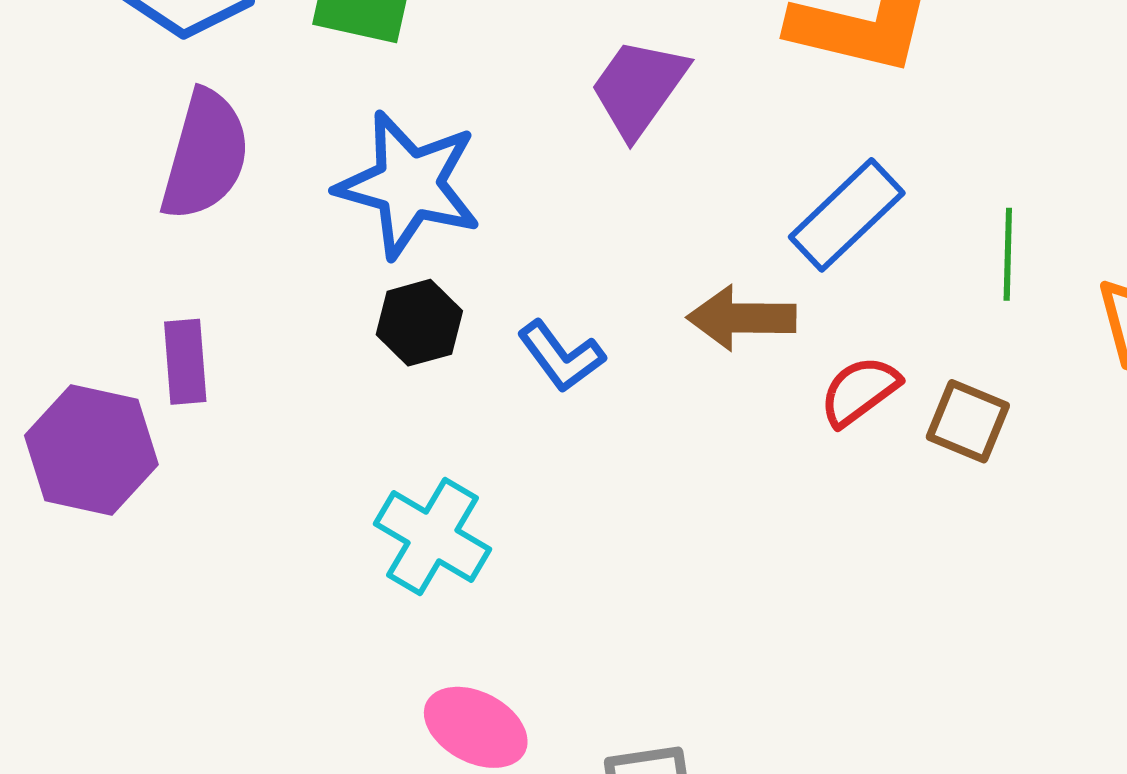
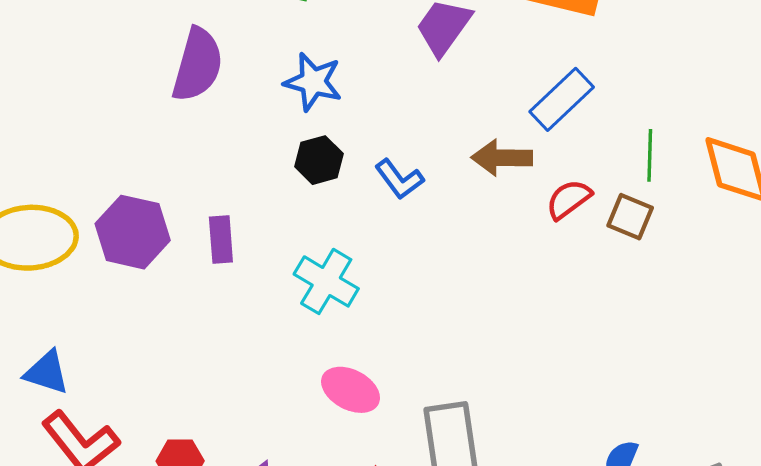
blue star: (409, 185) -> (313, 82), size x0.7
green line: (1008, 254) -> (650, 155), moved
purple rectangle: (185, 362) -> (221, 240), moved

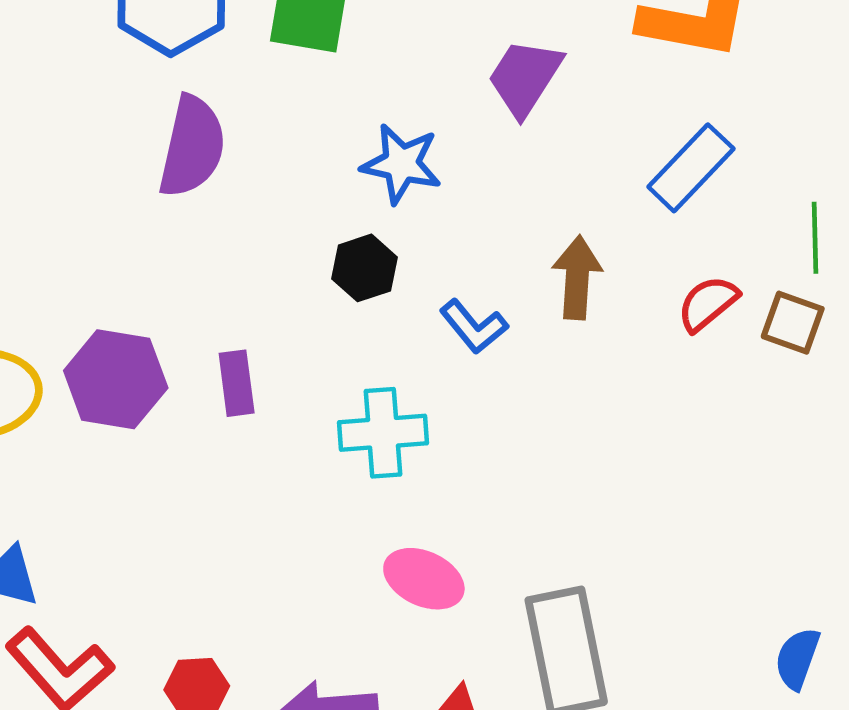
blue star: (313, 82) -> (401, 164), moved
brown arrow: (502, 158) -> (577, 278), moved, turned 96
blue L-shape: (399, 179) -> (474, 327), moved
cyan cross: (326, 281) -> (383, 433), turned -32

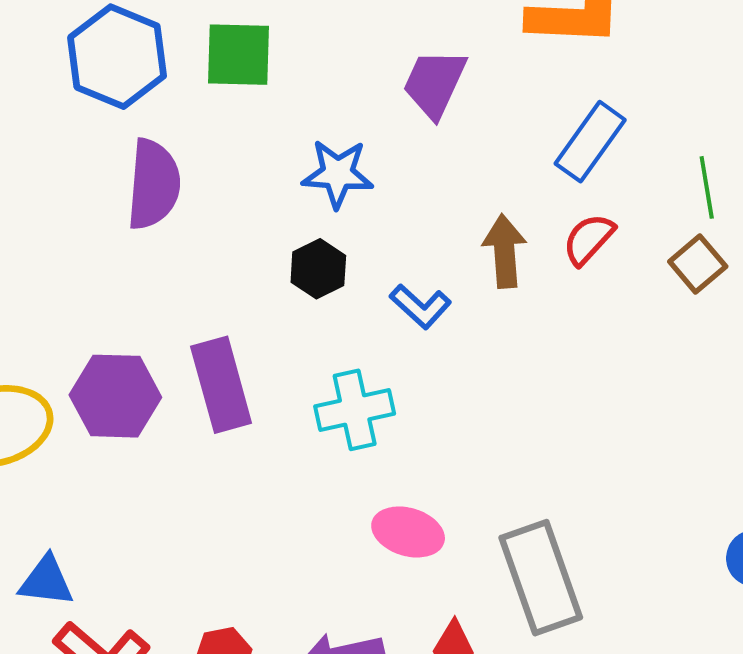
red semicircle: (708, 303) -> (589, 239), moved
brown square: (793, 323) -> (698, 264), turned 38
purple rectangle: (237, 383) -> (221, 385), size x1.6

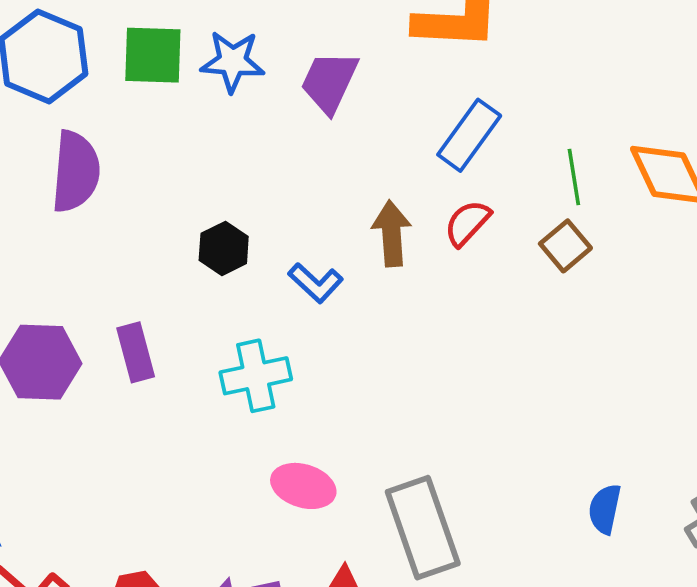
blue star: (338, 174) -> (233, 61), moved
purple rectangle: (221, 385) -> (136, 352), size x0.7

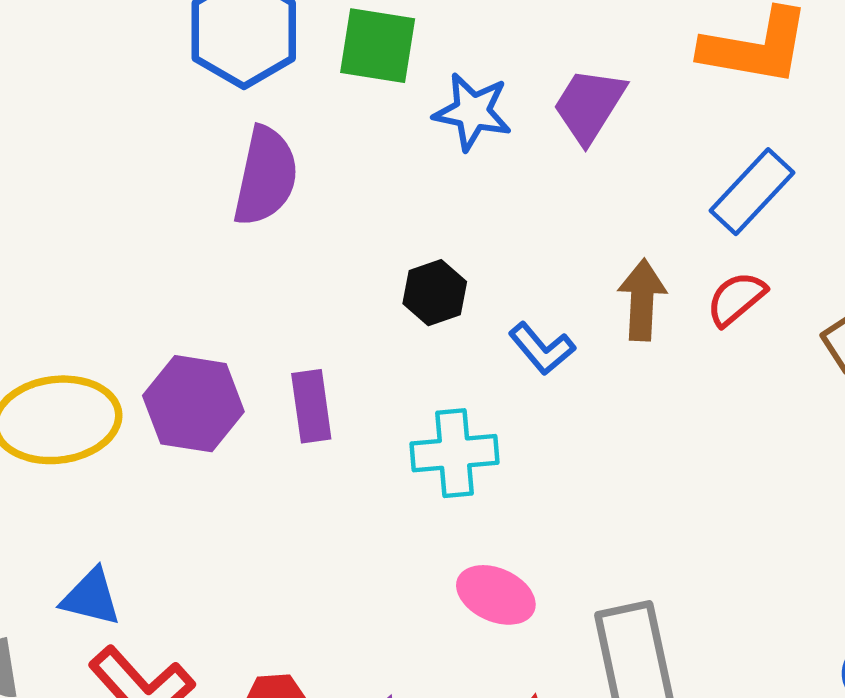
blue star: (233, 61) -> (472, 112), moved

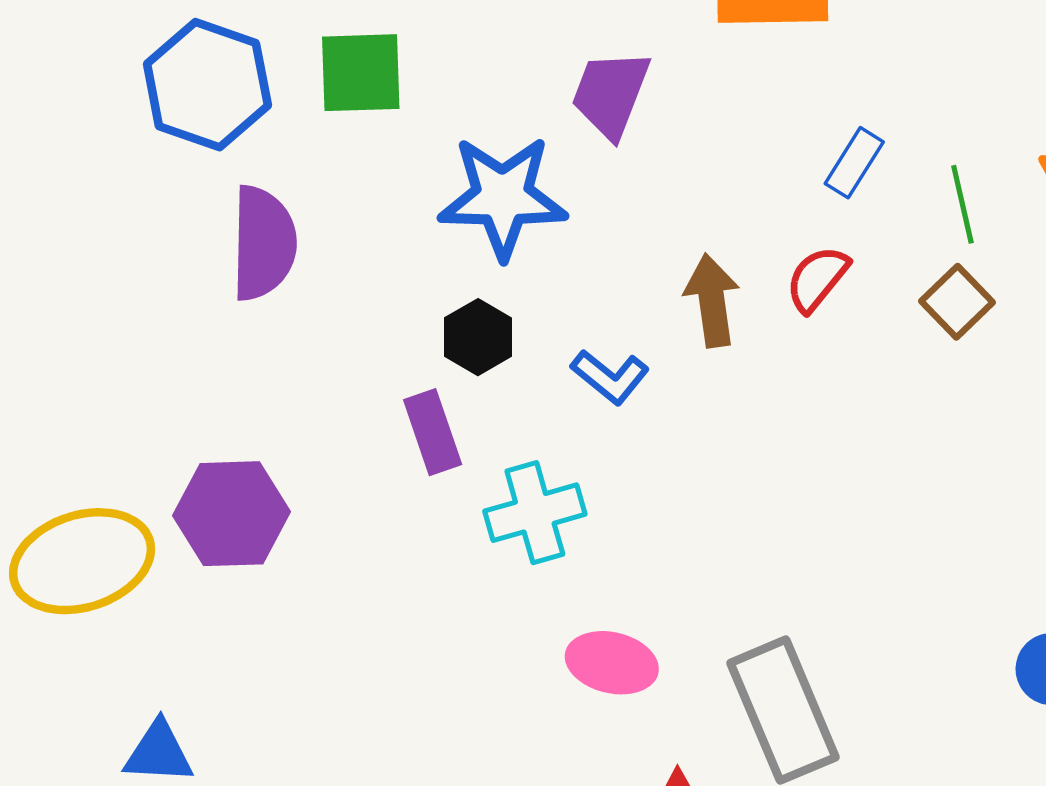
blue star: (472, 112) -> (503, 197), moved, size x1.4
blue rectangle: (752, 192) -> (854, 163), moved, size x0.7
purple rectangle: (311, 406) -> (433, 432), moved

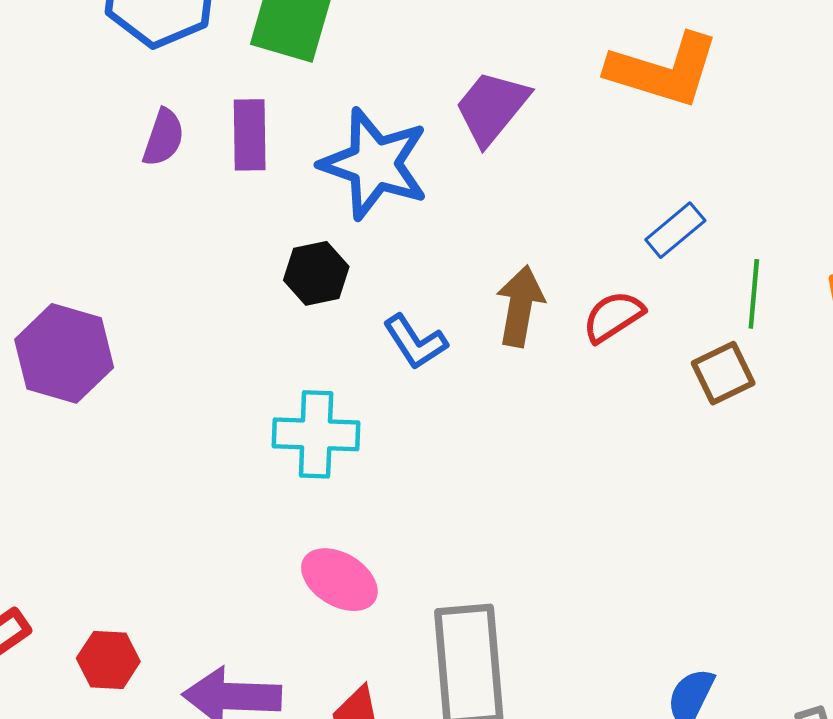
purple semicircle: (263, 243) -> (163, 138), size x0.6
purple rectangle: (433, 432) -> (250, 135), moved

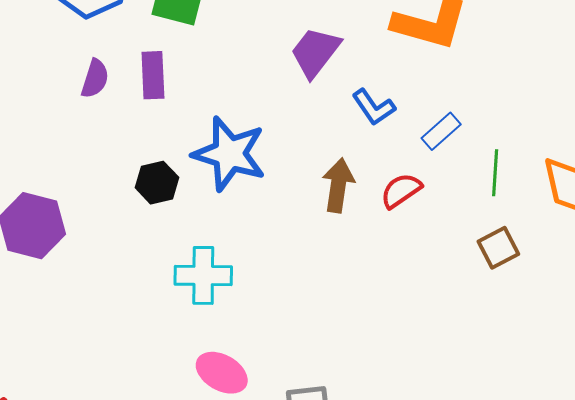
blue star: (374, 164) -> (229, 154), moved
black hexagon: (316, 273) -> (157, 183), moved
blue L-shape: (415, 342) -> (374, 107), moved
brown square: (723, 373) -> (498, 248), moved

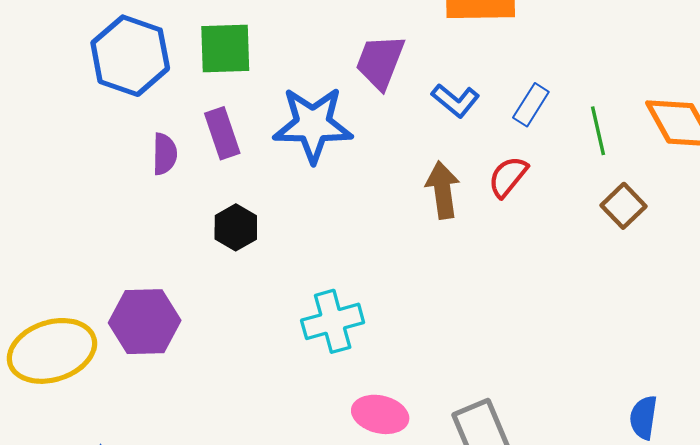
blue star: (229, 154) -> (313, 125), moved
black hexagon: (157, 183) -> (236, 227), moved

